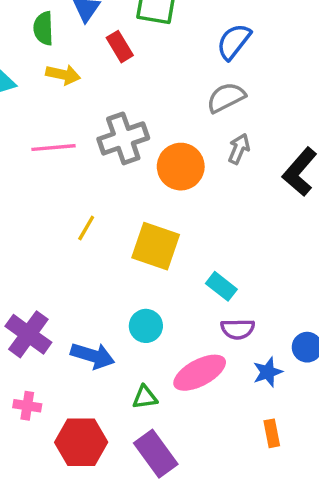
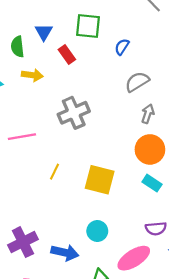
blue semicircle: (234, 42) -> (122, 47), moved, size x0.7
pink line: (53, 148) -> (22, 137), moved
orange circle: (181, 167) -> (150, 149), moved
cyan rectangle: (221, 286) -> (152, 183), moved
purple cross: (28, 334) -> (23, 242), turned 32

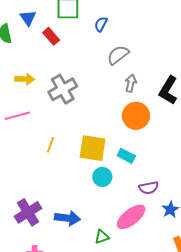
yellow arrow: (32, 75) -> (25, 79), moved
cyan rectangle: (152, 183) -> (126, 156), moved
cyan circle: (97, 231) -> (102, 177), moved

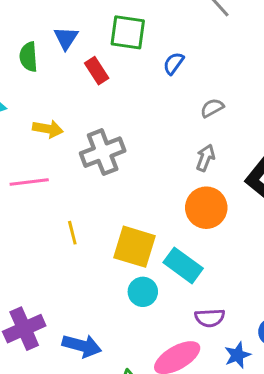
gray semicircle: (118, 55) -> (212, 108), moved, size x0.7
yellow line: (51, 145) -> (72, 233), turned -42
cyan rectangle: (126, 156) -> (183, 265), size x1.4

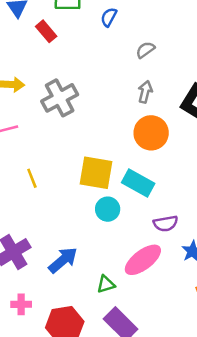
yellow line: (72, 233) -> (32, 178), moved
blue arrow: (82, 346) -> (63, 260), turned -48

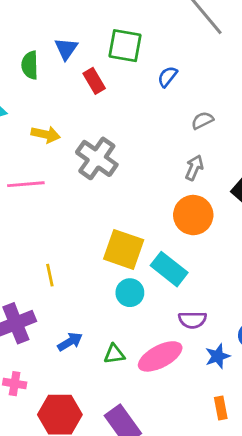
gray cross: (60, 98) -> (97, 158), turned -36
yellow line: (32, 178) -> (50, 275), moved
blue arrow: (63, 260) -> (70, 342), size x0.7
green triangle: (106, 284) -> (114, 354), moved

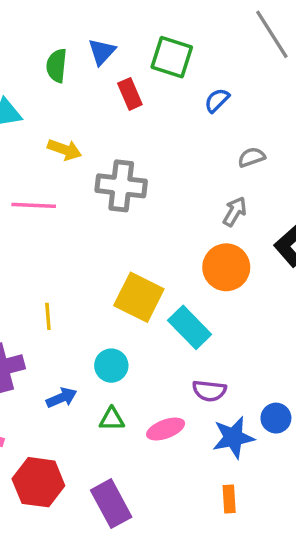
gray cross: (97, 158) -> (121, 186), turned -36
cyan circle: (130, 293) -> (111, 366), moved
pink ellipse: (160, 356) -> (166, 429), size x0.7
blue star: (218, 356) -> (233, 438), size x1.4

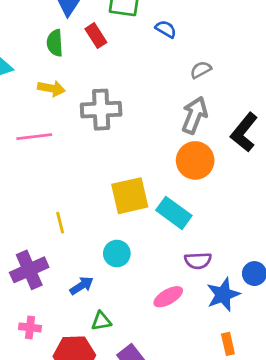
green semicircle: (57, 66) -> (55, 43), moved
blue semicircle: (217, 100) -> (166, 29), turned 85
gray arrow: (235, 212) -> (195, 115), size x1.5
yellow square: (139, 297) -> (130, 196), turned -30
green triangle: (112, 419) -> (101, 321), moved

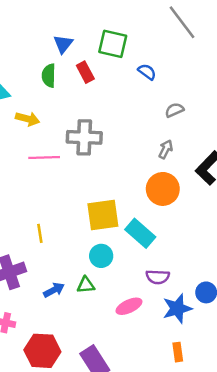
yellow arrow: (51, 88) -> (28, 119), moved
gray arrow: (195, 115) -> (166, 149), size x0.6
pink line: (34, 137) -> (44, 157), moved
cyan circle: (117, 254) -> (101, 256), moved
green triangle: (101, 321) -> (86, 285), moved

